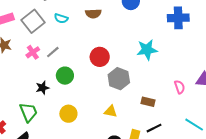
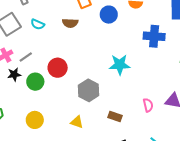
red circle: (100, 57) -> (58, 68), moved
black star: (42, 88) -> (14, 74), moved

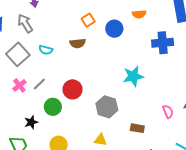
black star: (14, 74) -> (31, 122), moved

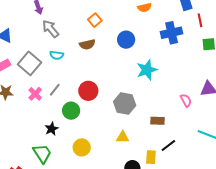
gray arrow: (25, 23) -> (51, 29), moved
blue circle: (114, 29) -> (126, 40), moved

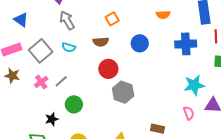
cyan star: (147, 70) -> (194, 85), moved
red circle: (88, 91) -> (108, 69), moved
gray hexagon: (125, 104) -> (123, 92), moved

